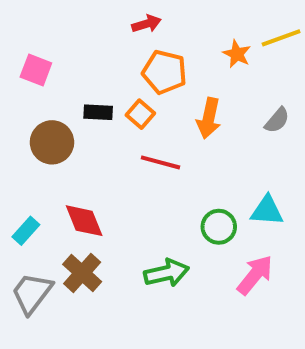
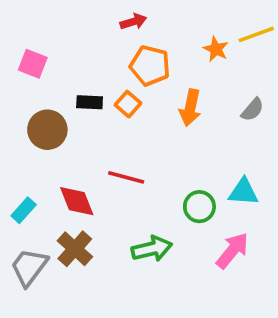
red line: (160, 162) -> (126, 177), moved

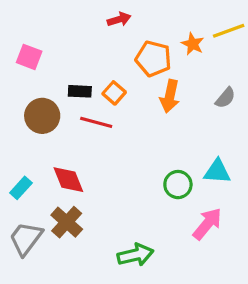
orange pentagon: (150, 66) -> (153, 59), moved
red line: (126, 177) -> (96, 122), moved
green arrow: (152, 249) -> (135, 255), moved

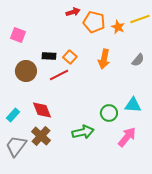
orange pentagon: (153, 59) -> (94, 22), moved
red line: (96, 122) -> (59, 75), turned -42
green arrow: (135, 255) -> (83, 132), moved

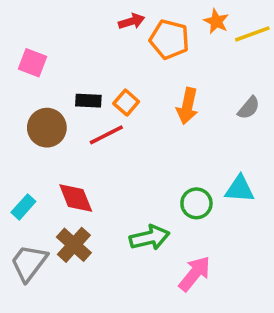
orange star: (118, 27) -> (216, 21), moved
pink arrow: (127, 137) -> (195, 274), moved

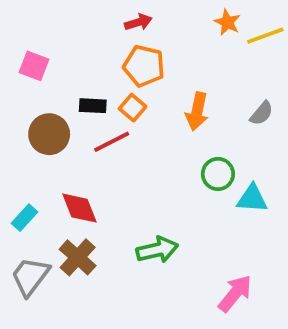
orange pentagon: (169, 39) -> (144, 66), moved
green circle: (196, 203) -> (218, 174), moved
pink arrow: (195, 274) -> (235, 293), moved

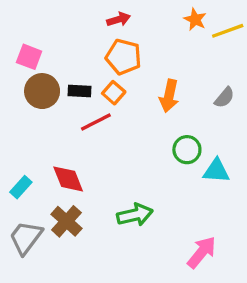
brown circle: (49, 134) -> (42, 91), moved

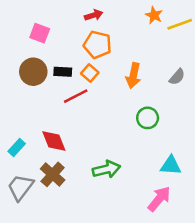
pink square: (29, 57) -> (40, 33), moved
cyan triangle: (216, 171) -> (171, 165), moved

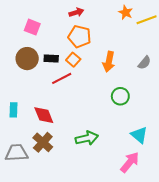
cyan rectangle: (17, 147) -> (13, 110), moved, turned -40
cyan triangle: (171, 165) -> (139, 135), turned 36
gray trapezoid: (20, 187) -> (17, 153), turned 50

